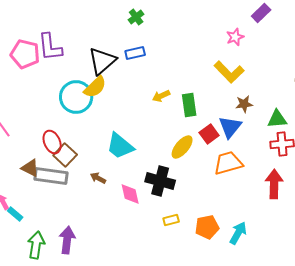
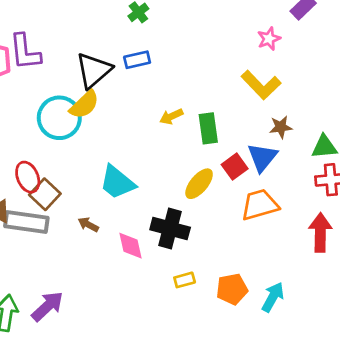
purple arrow: (67, 240) -> (47, 306), turned 40

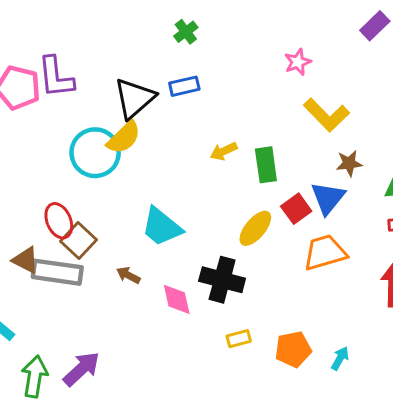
pink star: (269, 39) -> (298, 62), moved
cyan arrow: (273, 297) -> (340, 358), size x0.7

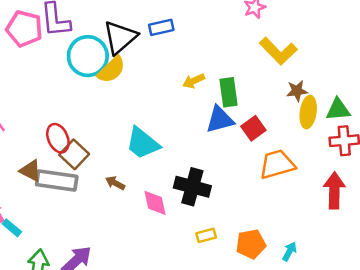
cyan circle: (95, 153) -> (88, 56), moved
blue triangle: (328, 198) -> (220, 120), moved, turned 36
yellow ellipse: (255, 228) -> (308, 112), moved, turned -32

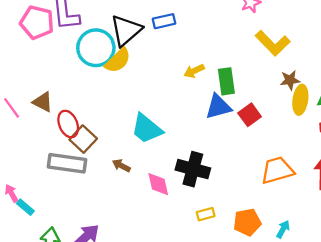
orange trapezoid: (277, 164) -> (277, 170), moved
brown triangle: (31, 171) -> (43, 102), moved

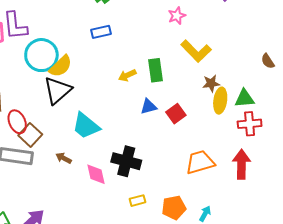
black triangle: (126, 30) -> (58, 90), moved
green rectangle: (226, 81) -> (156, 70), moved
blue triangle: (218, 107) -> (149, 107), size x0.7

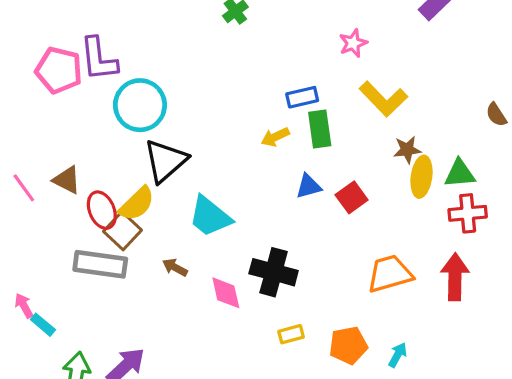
blue rectangle: (101, 32) -> (302, 97), moved
yellow semicircle: (61, 66) -> (137, 204), moved

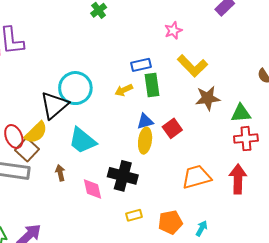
cyan circle: (140, 105) -> (75, 88), moved
brown star: (407, 150) -> (208, 98), size x1.4
yellow ellipse: (422, 177) -> (145, 141), moved
brown arrow: (175, 267) -> (60, 173), turned 49

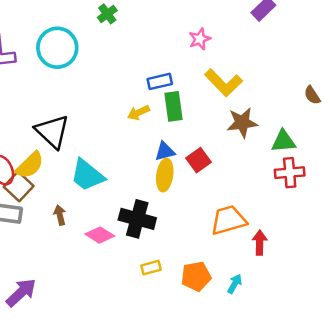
cyan circle: (75, 88) -> (57, 48), moved
black triangle: (54, 105) -> (52, 131), turned -36
red arrow: (238, 179) -> (260, 243), moved, size x0.7
pink diamond: (93, 189) -> (100, 235), turned -45

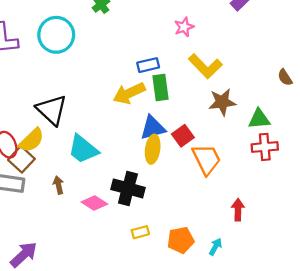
yellow arrow: (139, 113) -> (129, 93), size x1.6
blue triangle: (165, 151) -> (153, 128), size x1.4
orange trapezoid: (228, 220) -> (206, 159), moved, turned 80

